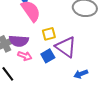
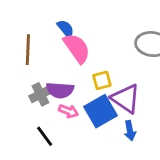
blue square: (48, 56) -> (101, 111), size x1.6
blue arrow: (81, 74) -> (130, 131), moved, turned -80

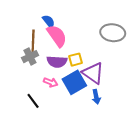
brown line: (28, 50) -> (33, 41), moved
purple semicircle: (60, 90) -> (57, 62), moved
gray cross: (40, 94) -> (30, 57), moved

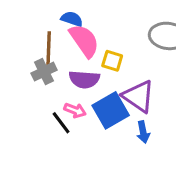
blue semicircle: (49, 21) -> (72, 19), turned -32
yellow square: (75, 60) -> (112, 61), moved, turned 32
black line: (33, 101) -> (61, 123), moved

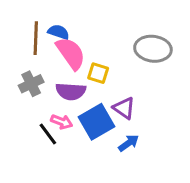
brown line: (49, 48) -> (36, 38), moved
purple triangle: (139, 96) -> (124, 108), size x0.7
blue arrow: (143, 132) -> (129, 143), turned -115

